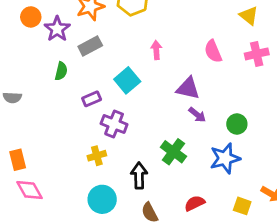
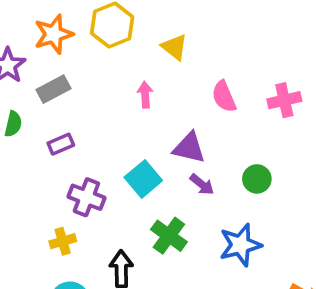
yellow triangle: (249, 16) -> (174, 47), moved
cyan square: (127, 80) -> (143, 179), moved
purple rectangle: (92, 99) -> (61, 144), moved
green circle: (237, 124) -> (257, 179), moved

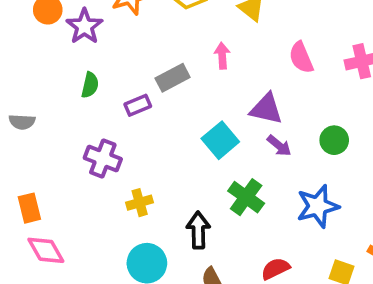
gray rectangle: (53, 89) -> (173, 78), moved
purple cross: (86, 197) -> (103, 159), moved

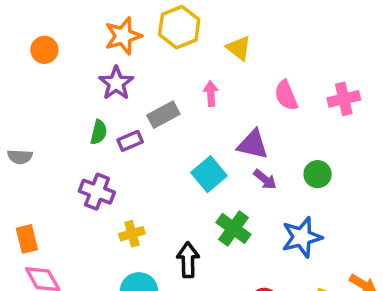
purple star: (84, 26) -> (116, 83), moved
green semicircle: (90, 85) -> (99, 132), moved

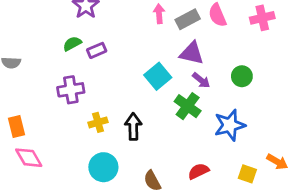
gray rectangle: (163, 115) -> (188, 19), moved
green semicircle: (99, 132) -> (72, 44), turned -132
purple cross: (97, 192) -> (71, 90), turned -30
green cross: (234, 228) -> (188, 106), moved
black arrow: (188, 260) -> (133, 126), moved

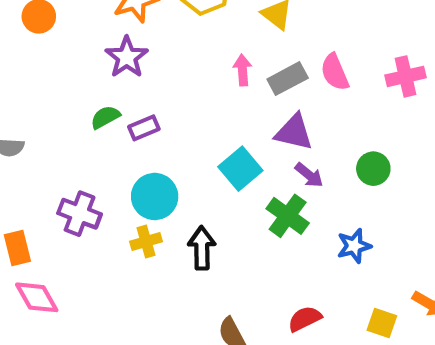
purple cross: (71, 90) -> (80, 214), moved, turned 30
blue star: (230, 125) -> (354, 246), size x0.7
cyan circle: (103, 167) -> (155, 196), moved

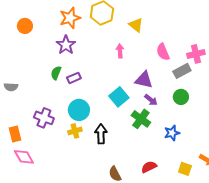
gray rectangle: (288, 79) -> (182, 71), moved
green semicircle: (105, 117) -> (56, 73), turned -40

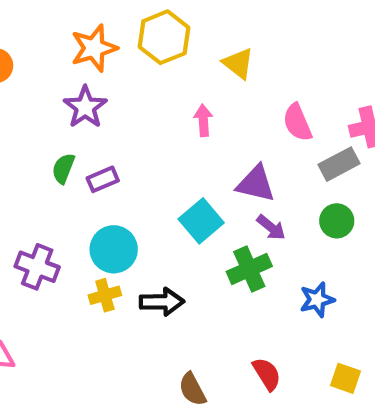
green cross: (141, 119) -> (249, 269), turned 30
black arrow: (101, 134) -> (162, 302), turned 90
red semicircle: (149, 167) -> (267, 374), turned 84

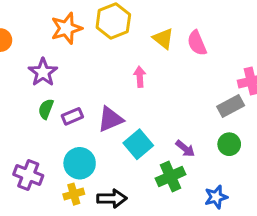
purple star: (85, 107) -> (43, 72), moved
pink semicircle: (297, 122) -> (197, 43), moved
purple triangle: (256, 184) -> (110, 119), moved, turned -36

